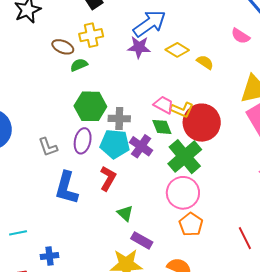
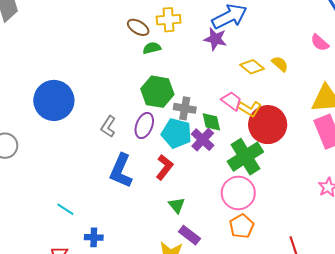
yellow diamond: (177, 50) -> (252, 67), moved
green diamond: (162, 127) -> (211, 122), moved
gray L-shape: (48, 147) -> (108, 127), turned 45
cyan line: (18, 233) -> (65, 209), turned 36

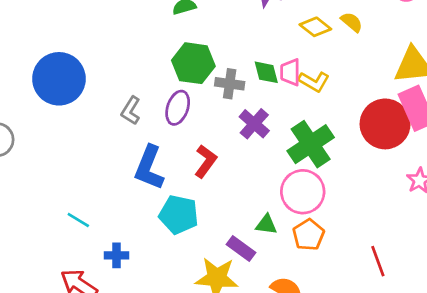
pink trapezoid: (232, 101) -> (290, 72), turned -125
green diamond: (211, 122) -> (266, 72), moved
red circle: (268, 125) -> (385, 124), moved
cyan pentagon: (176, 133) -> (179, 215), moved
green triangle: (177, 205) -> (266, 225), moved, turned -42

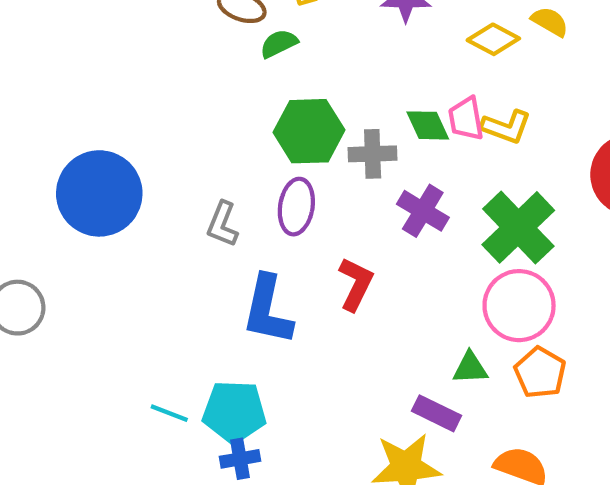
cyan pentagon: (179, 215) -> (234, 412), moved

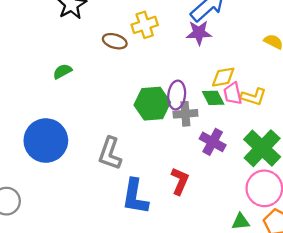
yellow diamond: (493, 39) -> (223, 77), moved, turned -35
green semicircle: (279, 44) -> (62, 71), moved
purple ellipse: (296, 207) -> (177, 95), moved
gray L-shape: (222, 224) -> (110, 153), size x1.4

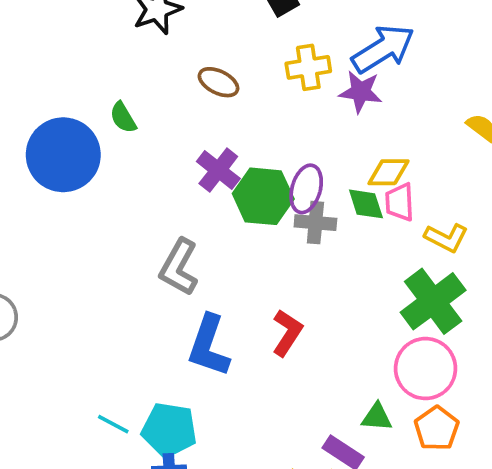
yellow cross: (145, 25) -> (308, 67), moved
green semicircle: (62, 71) -> (123, 118), turned -102
yellow L-shape: (253, 97) -> (446, 238), moved
blue circle: (46, 141) -> (63, 155), moved
purple cross: (213, 142) -> (218, 170), moved

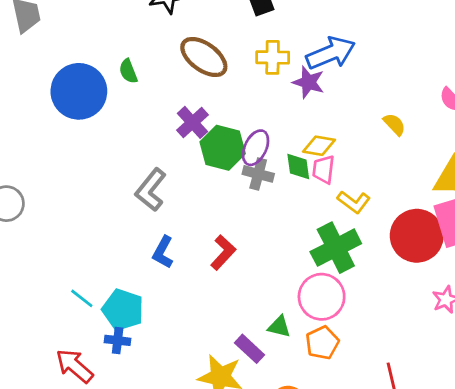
brown ellipse: (219, 82) -> (204, 57), size x1.6
blue L-shape: (209, 346) -> (163, 252), size x0.7

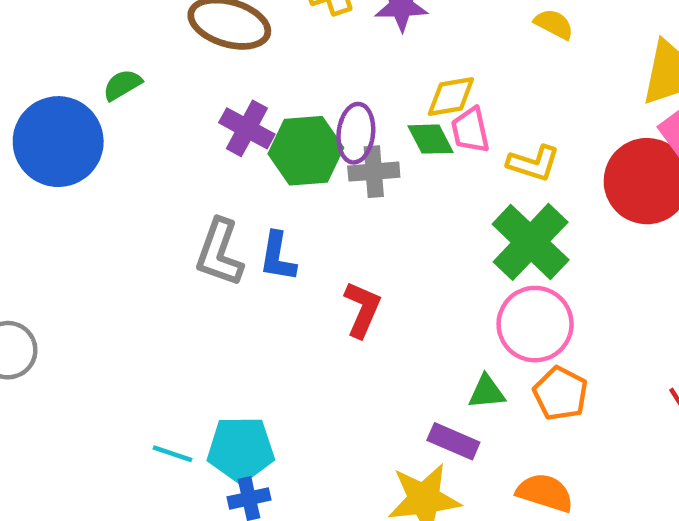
green semicircle: (128, 71) -> (122, 85), turned 100
blue L-shape: (163, 252) -> (278, 257), moved

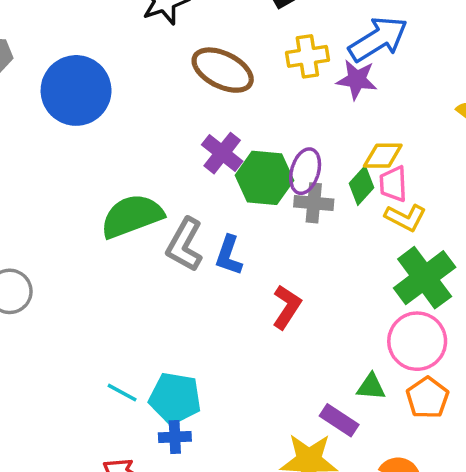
green semicircle: (122, 85) -> (132, 216), moved, size x2.0
green diamond: (430, 139) -> (361, 186), turned 60
blue circle: (58, 142) -> (76, 90), moved
yellow L-shape: (533, 163) -> (405, 218), moved

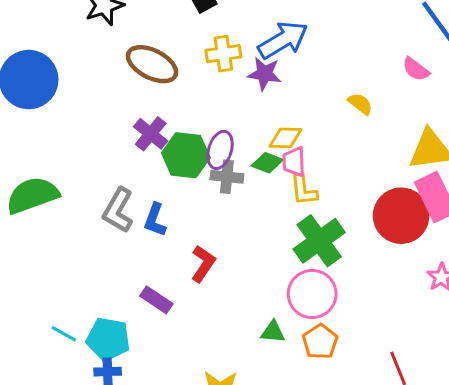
green diamond: (361, 186) -> (267, 163), turned 68
green semicircle: (132, 216) -> (32, 195), moved
yellow L-shape: (405, 218) -> (304, 190), turned 56
purple rectangle: (339, 420) -> (156, 300), moved

